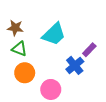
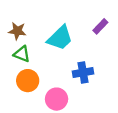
purple rectangle: (89, 50) -> (100, 26), moved
blue cross: (75, 65) -> (83, 73), turned 30

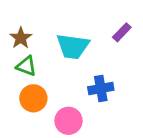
brown star: (17, 31) -> (21, 38), turned 30
cyan trapezoid: (60, 38) -> (73, 46), turned 52

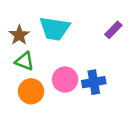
cyan trapezoid: (73, 46) -> (55, 29), moved
pink circle: (68, 121) -> (65, 80), moved

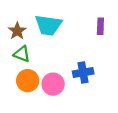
purple rectangle: (113, 30) -> (100, 26), turned -42
pink circle: (65, 80) -> (53, 84), moved

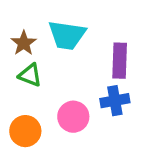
purple rectangle: (100, 26) -> (120, 61), moved, size x1.5
orange circle: (28, 81) -> (25, 131), moved

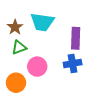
green triangle: (30, 75) -> (19, 47), turned -42
pink circle: (73, 117) -> (37, 67), moved

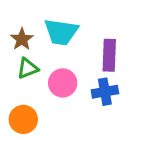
pink circle: (37, 67) -> (63, 83), moved

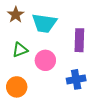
brown star: (22, 39) -> (16, 15), moved
blue cross: (105, 92) -> (76, 79), moved

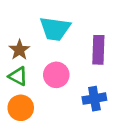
brown star: (16, 15) -> (19, 50), moved
green triangle: (20, 50) -> (18, 76), moved, turned 49

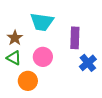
blue cross: (94, 99) -> (88, 63), moved, turned -30
orange circle: (21, 108) -> (28, 81), moved

